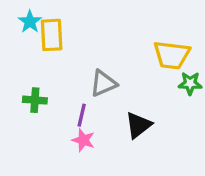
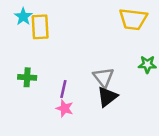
yellow trapezoid: (172, 55) -> (133, 19), moved
gray triangle: (103, 83) -> (103, 77), moved, turned -45

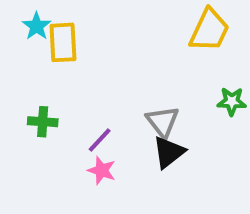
yellow trapezoid: (133, 19) -> (209, 30), turned -72
purple line: (63, 89) -> (100, 140), turned 30

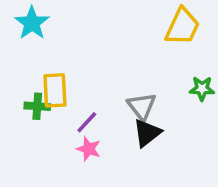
cyan star: (37, 26) -> (32, 23), size x1.4
yellow rectangle: (63, 42) -> (55, 90), moved

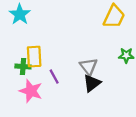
purple line: (87, 122) -> (54, 77), turned -72
pink star: (89, 149) -> (31, 91), moved, size x1.5

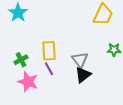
yellow rectangle: (34, 57) -> (49, 51), moved
green cross: (23, 67) -> (21, 60), turned -32

